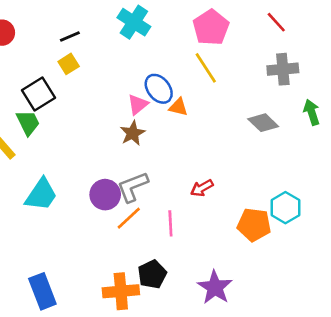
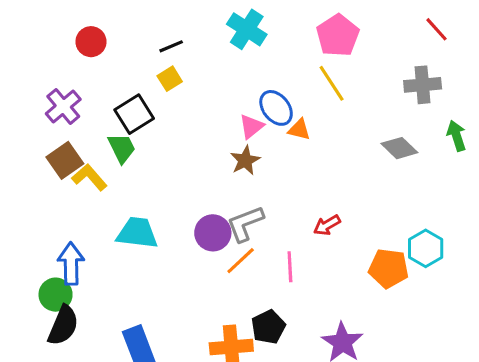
red line: (276, 22) -> (436, 29), moved
cyan trapezoid: (41, 195) -> (137, 233), turned -117

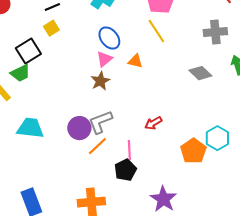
blue ellipse: (276, 108) -> (109, 38), moved
green trapezoid: (122, 148) -> (20, 73), turned 90
orange pentagon: (389, 268) -> (193, 151), turned 30
black pentagon: (268, 327) -> (125, 170), moved

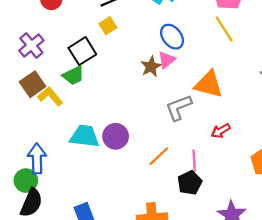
orange triangle: (135, 61) -> (209, 84), moved, size x1.8
brown star: (100, 81) -> (151, 67), moved
gray L-shape: (100, 122) -> (179, 107), moved
purple circle: (79, 128) -> (116, 136), moved

